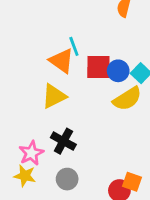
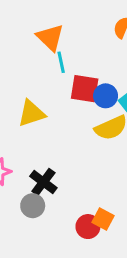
orange triangle: (62, 61) -> (50, 37), moved
black cross: (63, 141) -> (43, 182), moved

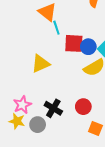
gray circle: (33, 206) -> (38, 125), moved
red circle: (88, 227) -> (83, 107), moved

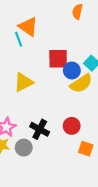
cyan line: (56, 28) -> (19, 39), moved
blue circle: (88, 47) -> (72, 71), moved

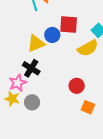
blue circle: (72, 71) -> (52, 35), moved
black cross: (40, 129) -> (31, 68), moved

